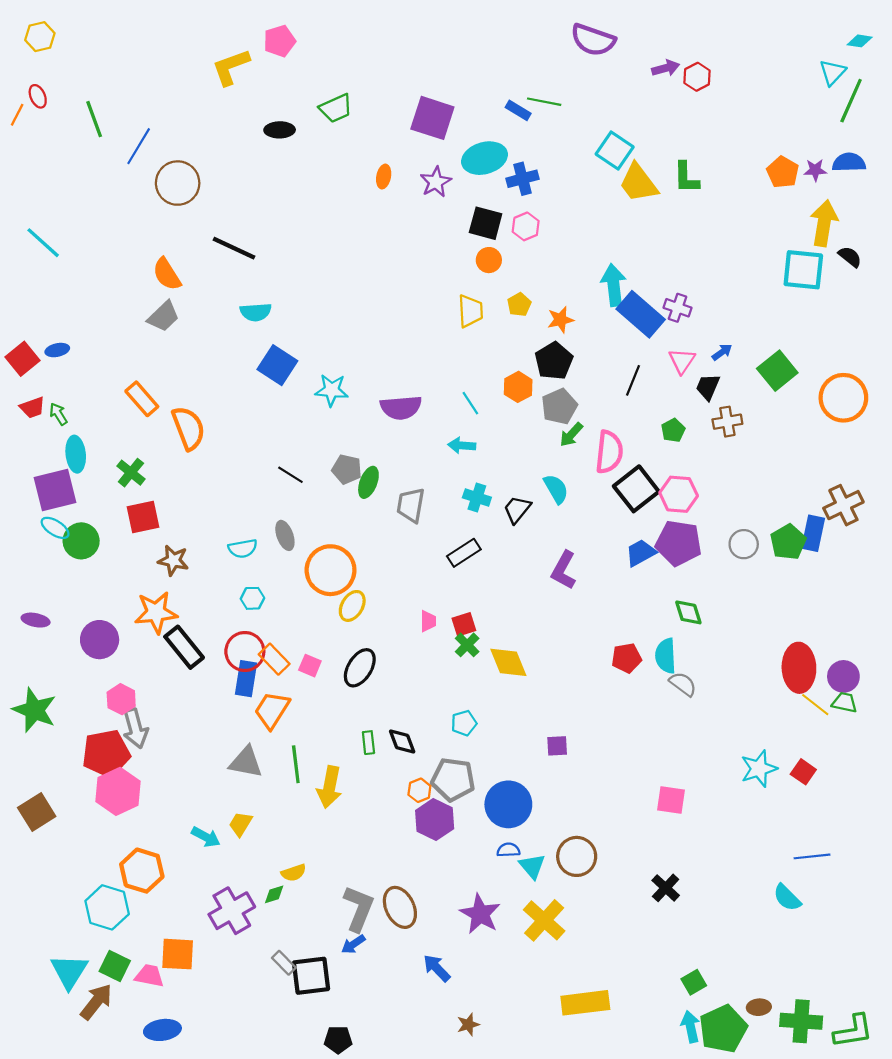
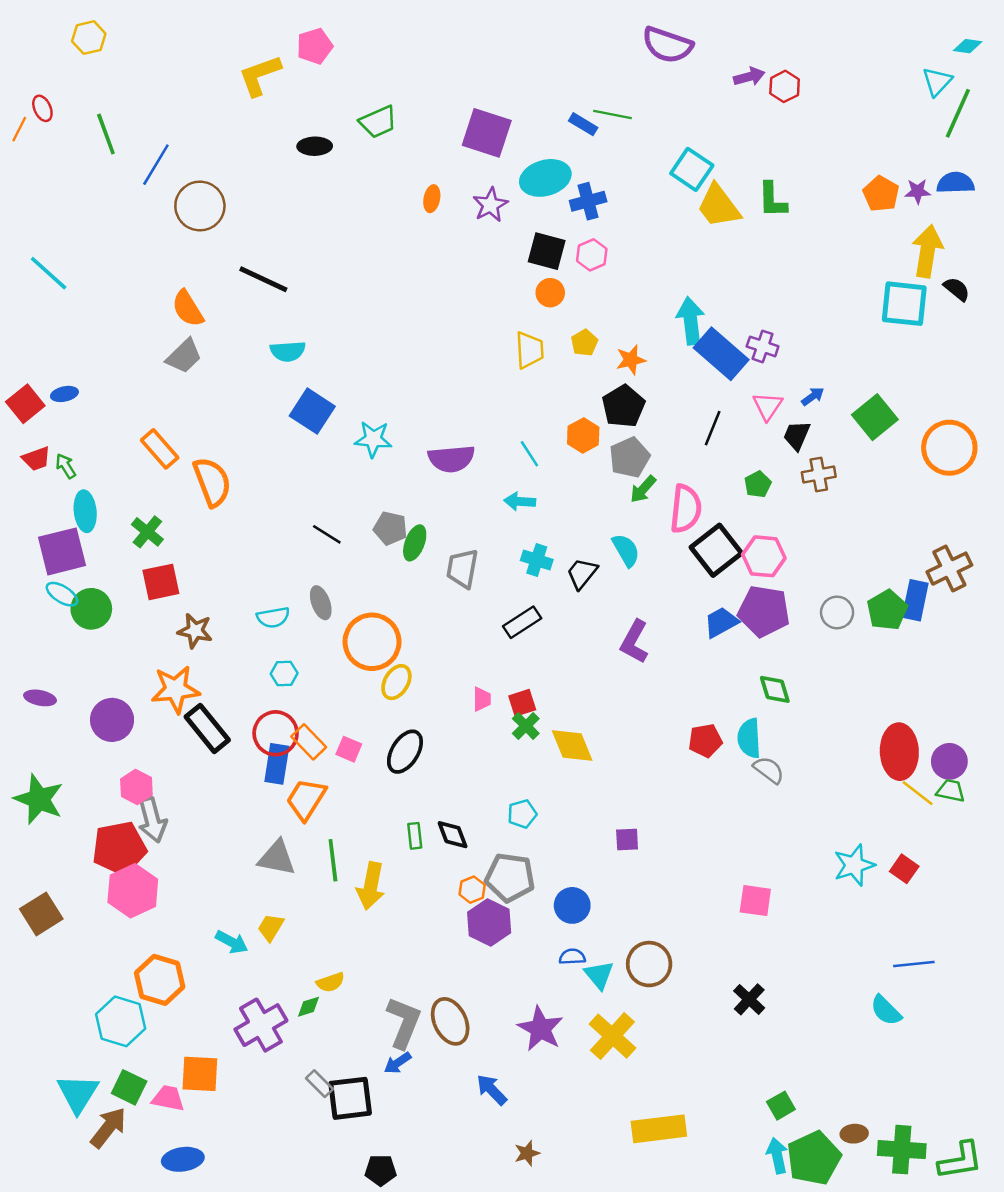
yellow hexagon: (40, 37) -> (89, 38), moved
blue circle: (508, 804) -> (572, 905), size x0.7

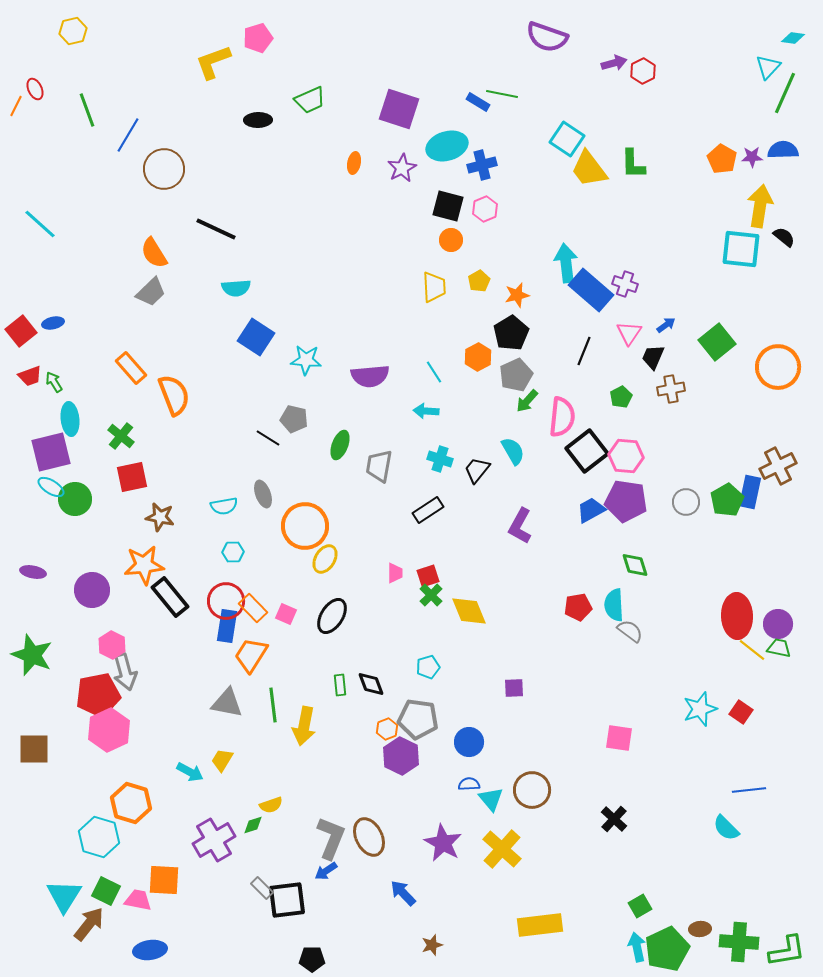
gray pentagon: (390, 528) -> (294, 419), moved
brown square: (41, 914) -> (34, 749), turned 32

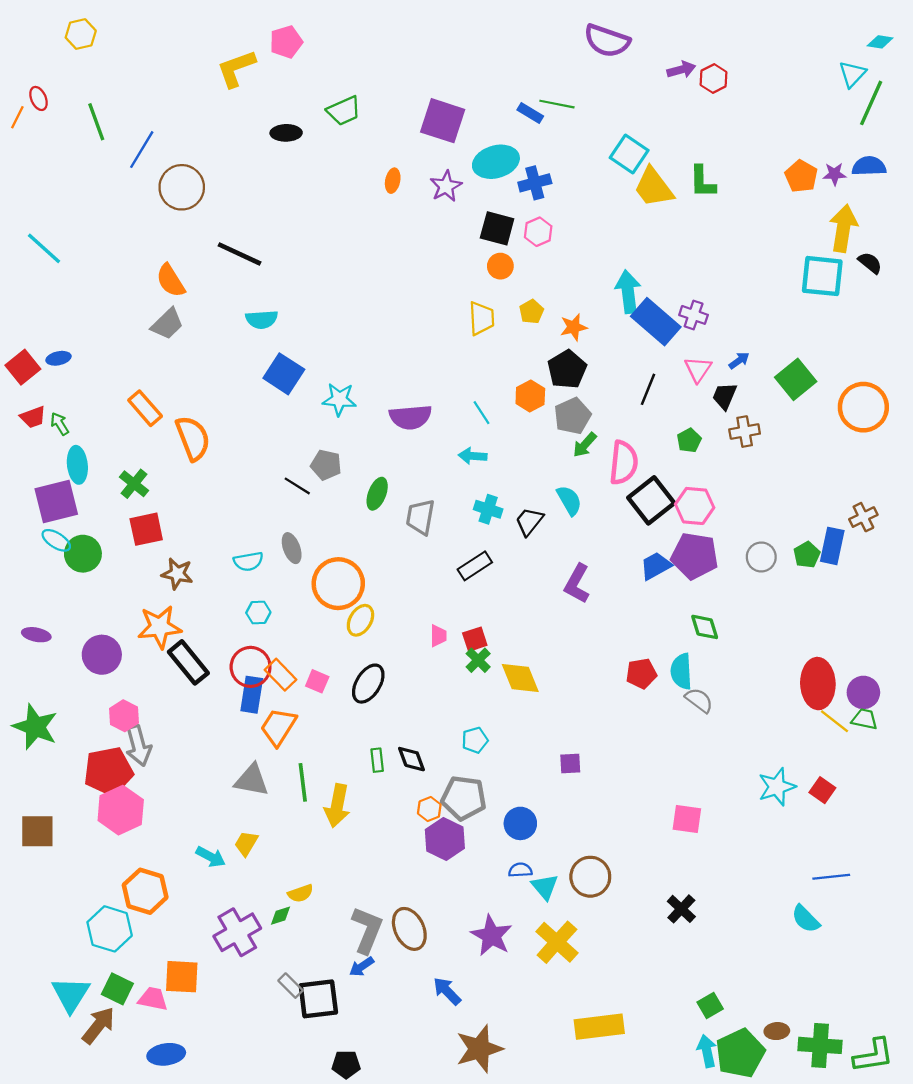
brown cross: (778, 466) -> (863, 517), size x0.7
green pentagon: (727, 500) -> (807, 555), size x0.7
brown star: (432, 945) -> (479, 1049), size x2.0

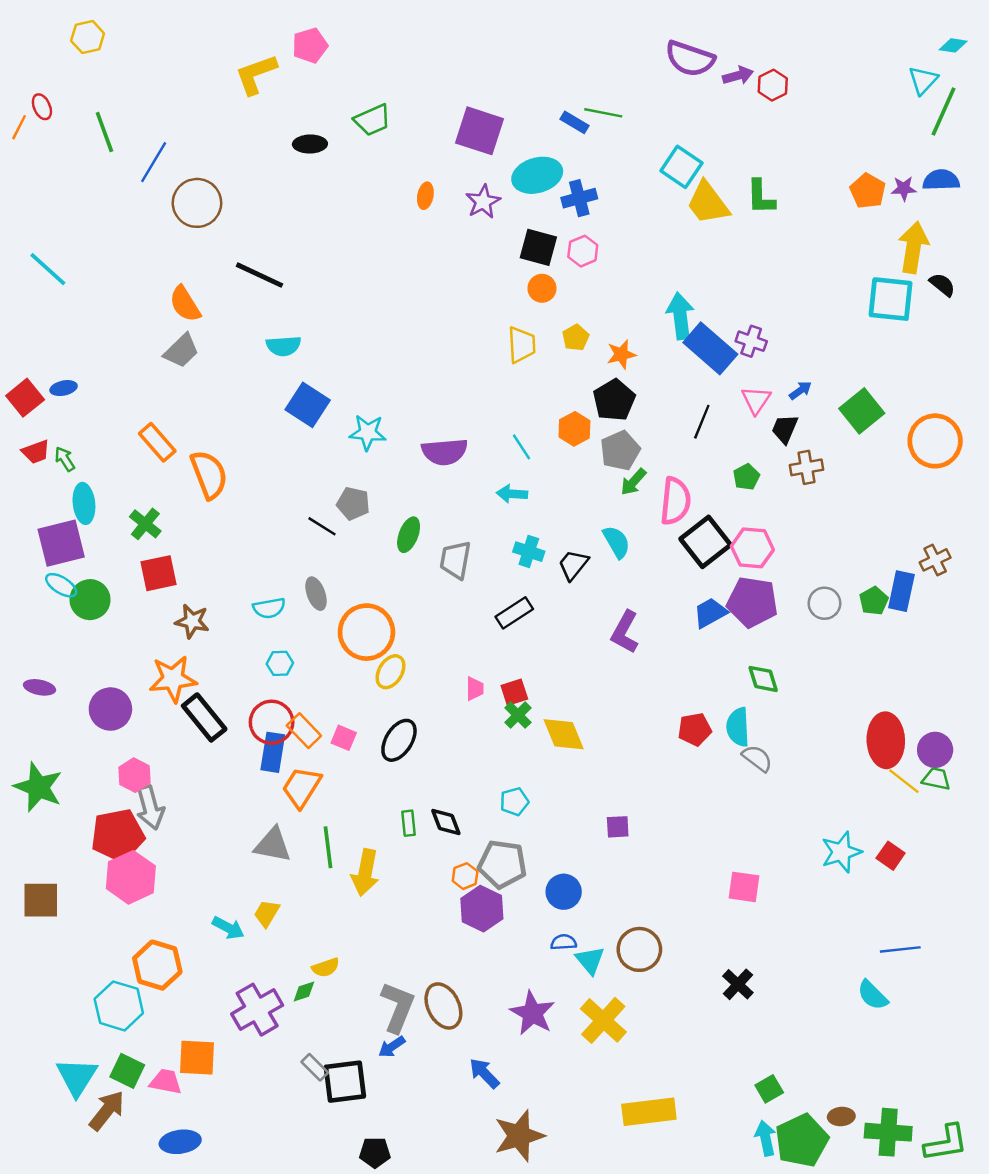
purple semicircle: (607, 41) -> (690, 59), moved

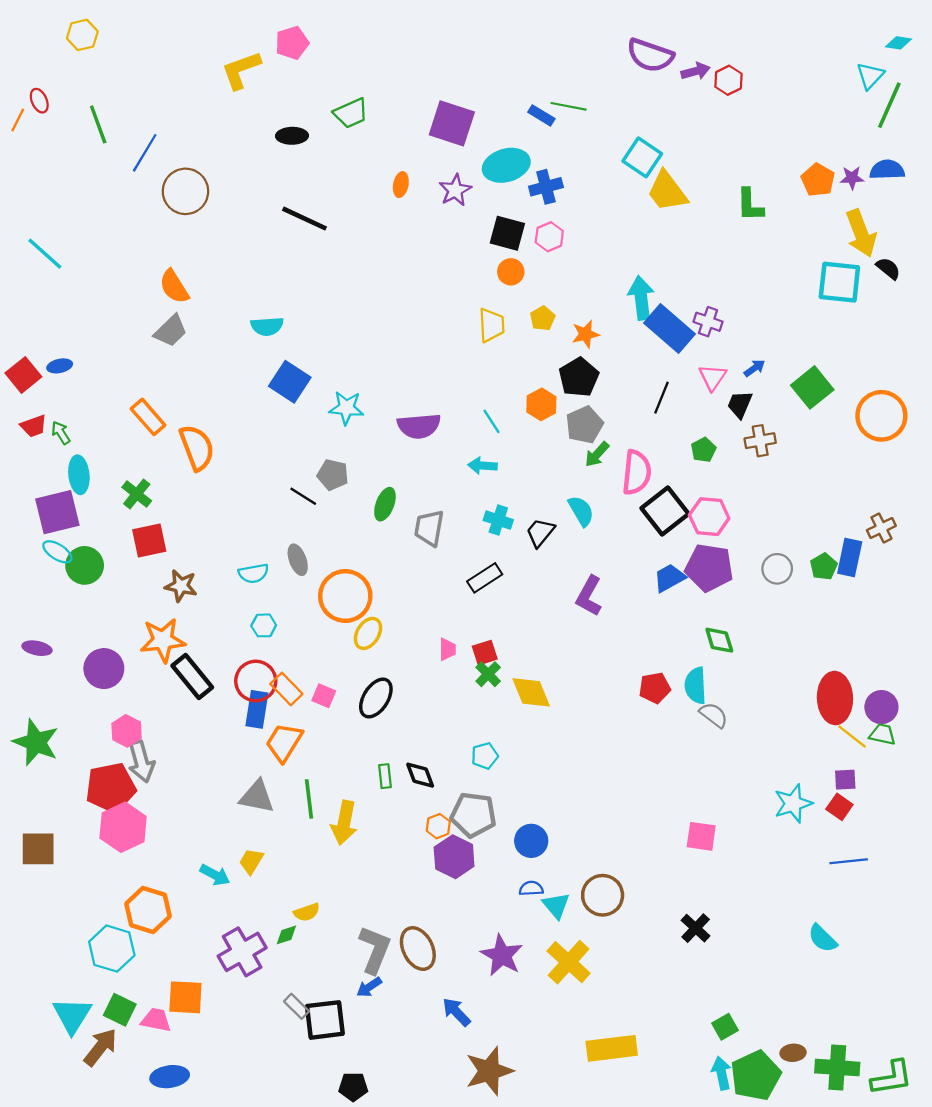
green L-shape: (761, 197) -> (750, 205), moved
yellow arrow: (913, 247) -> (861, 233), turned 150
black line: (259, 275) -> (304, 219), moved
purple square: (618, 827) -> (845, 780), moved
blue line: (900, 949) -> (849, 861), moved

